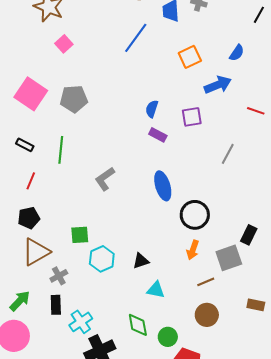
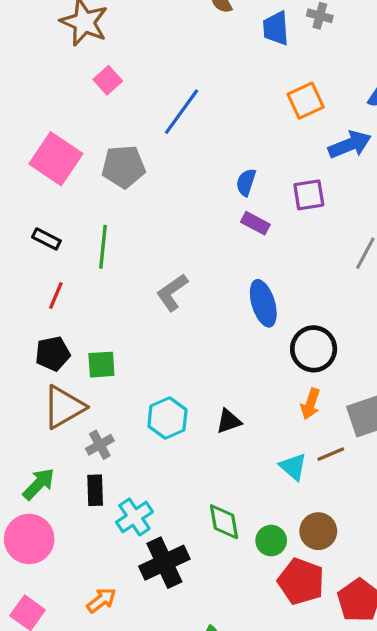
blue line: (136, 38) -> (182, 112), moved
green square: (80, 235) -> (101, 365), moved
cyan triangle: (156, 290) -> (293, 467), moved, turned 30
brown circle: (207, 315) -> (318, 531), moved

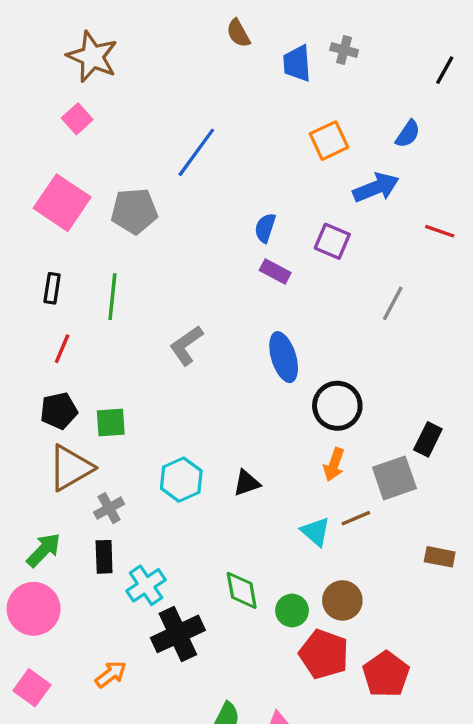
pink square: (108, 80) -> (77, 119), moved
purple square: (309, 195) -> (332, 241), turned 32
black rectangle: (46, 239) -> (52, 288), turned 72

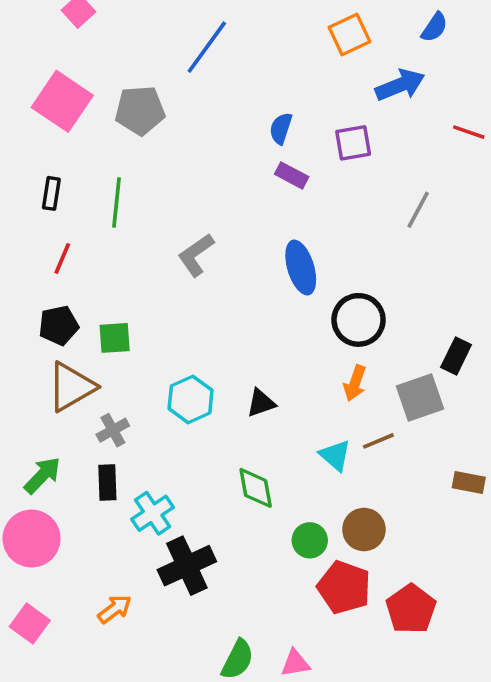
purple square: (332, 241) -> (353, 143), turned -33
green diamond: (242, 590) -> (256, 488), moved

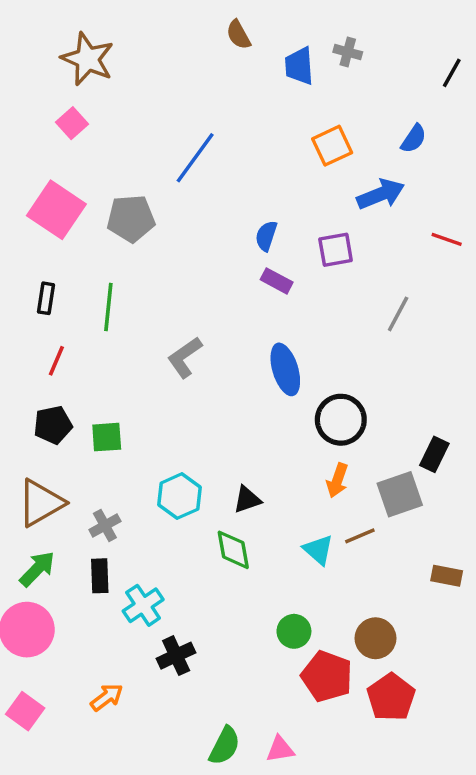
brown triangle: (71, 387) -> (41, 503), moved
green diamond: (256, 488) -> (233, 550), moved
brown circle: (364, 529) -> (375, 638), moved
black cross: (187, 566) -> (176, 656), size x0.7

